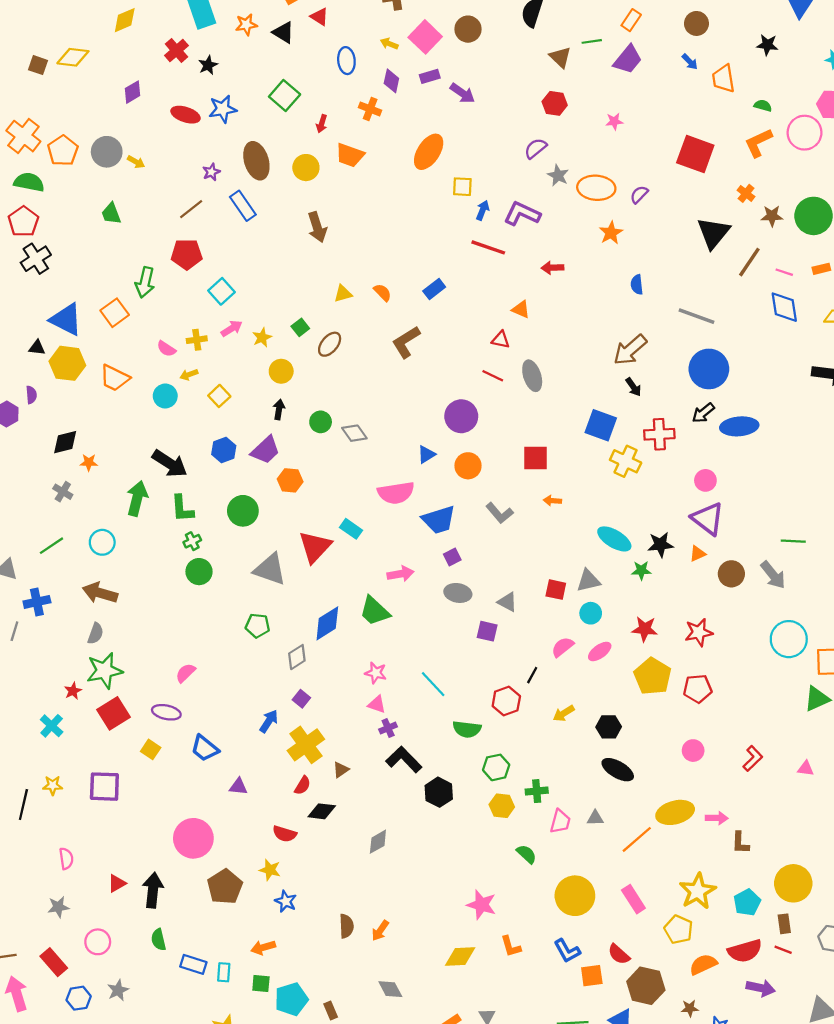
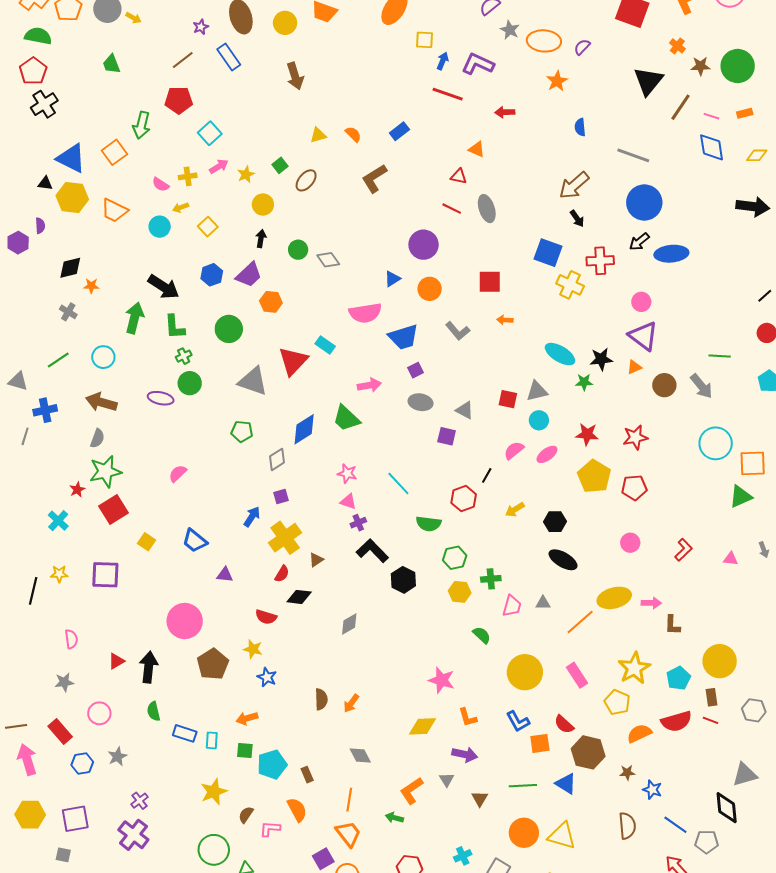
purple square: (301, 699) -> (281, 497), turned 35
purple ellipse: (166, 712) -> (161, 398), moved
purple arrow: (761, 988) -> (465, 754), moved

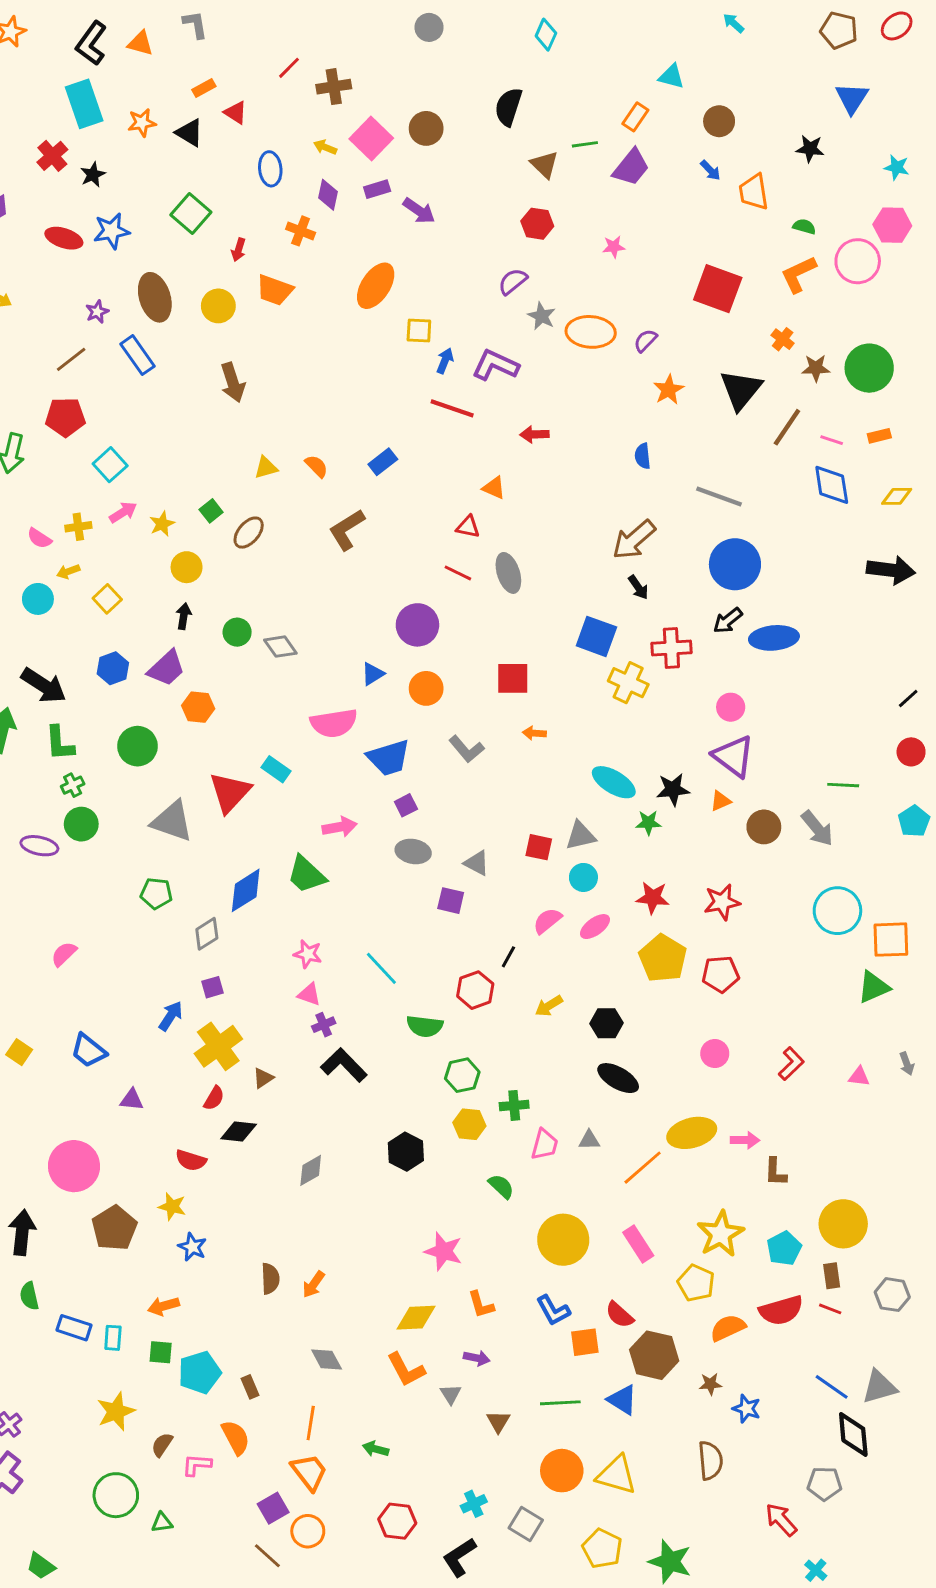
orange star: (557, 81) -> (669, 390), moved
black hexagon: (403, 580) -> (406, 1152), moved
purple arrow: (465, 754) -> (477, 1358), size x0.7
orange L-shape: (411, 791) -> (406, 1370), moved, turned -84
blue line: (675, 825) -> (832, 1387), moved

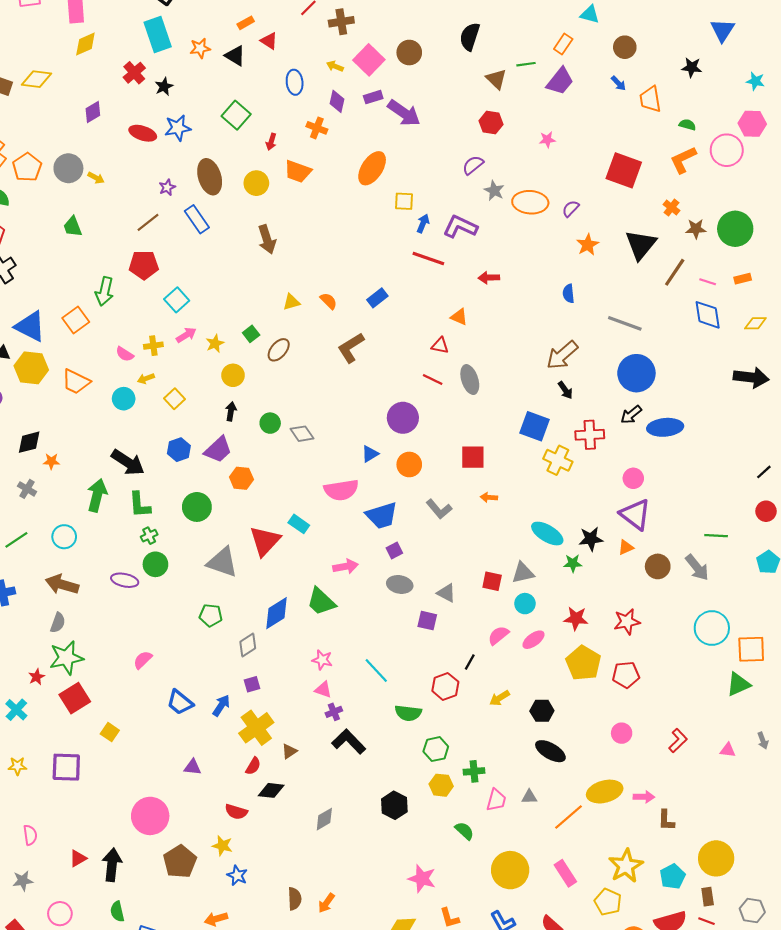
purple arrow: (419, 211) -> (404, 113), size x1.4
blue trapezoid: (88, 1051) -> (180, 702), moved

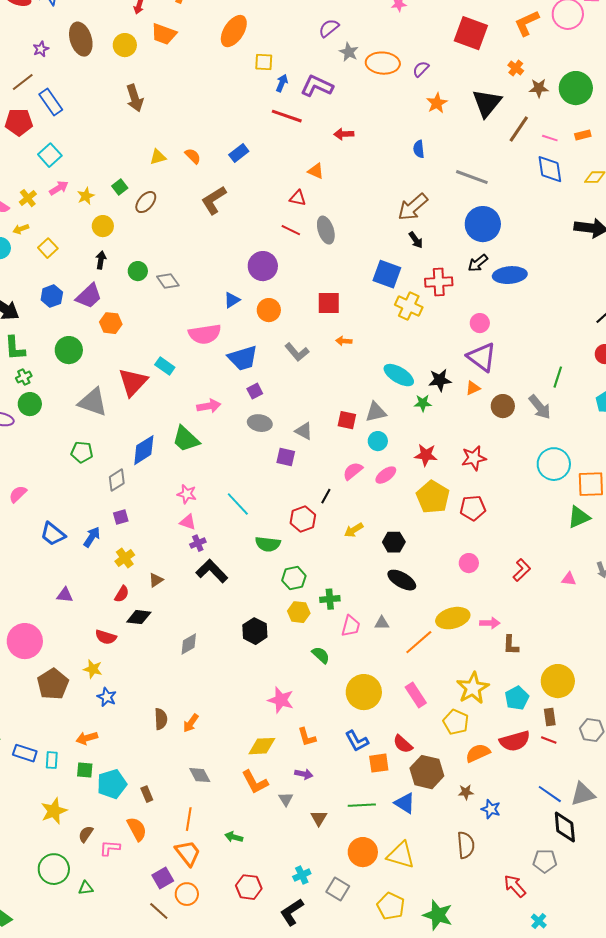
blue rectangle: (197, 219) -> (51, 102), moved
yellow cross: (153, 346) -> (28, 198), turned -30
green line: (716, 536) -> (558, 377), turned -75
yellow cross: (256, 728) -> (125, 558), size x0.6

